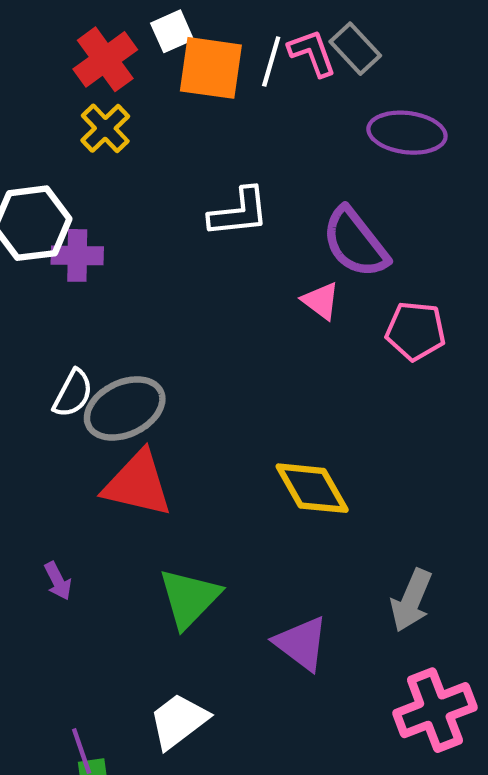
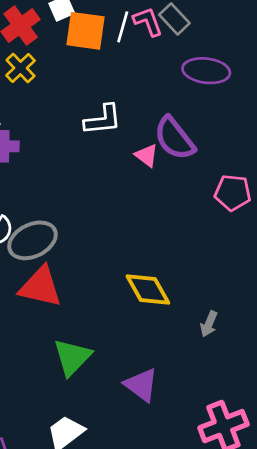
pink triangle: (321, 301) -> (147, 156), moved
pink pentagon: (416, 331) -> (233, 193), moved
gray arrow: (411, 600) -> (209, 324), moved, size x0.7

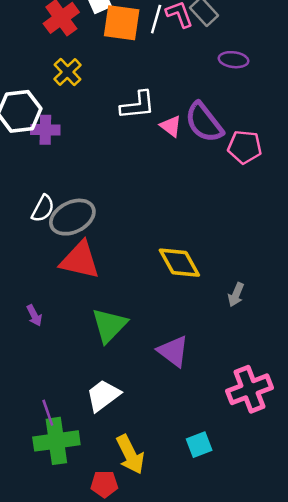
yellow cross: (21, 68) -> (67, 72), moved
purple ellipse: (206, 71) -> (234, 60), size x0.7
pink triangle: (147, 156) -> (171, 126), moved
pink pentagon: (233, 193) -> (245, 147), moved

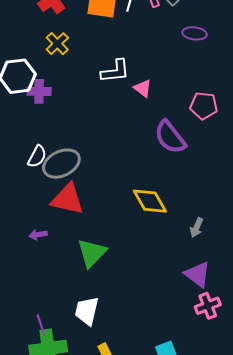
purple semicircle: (204, 122) -> (170, 137), moved
purple arrow: (34, 316) -> (38, 235), moved, turned 108
purple triangle: (173, 351) -> (198, 274), moved
pink cross: (250, 389) -> (208, 306), size x0.7
white trapezoid: (103, 395) -> (87, 311), turned -40

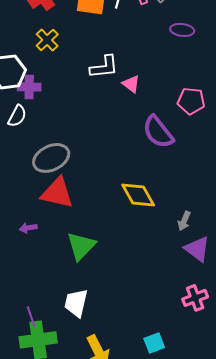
white semicircle: (37, 156) -> (17, 116), moved
purple triangle: (198, 274) -> (197, 249), moved

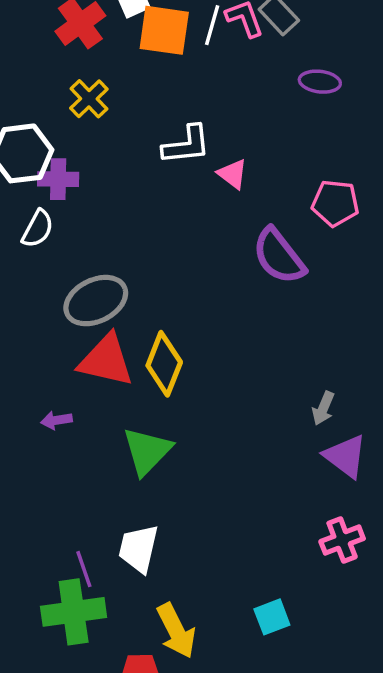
yellow diamond: (138, 195) -> (164, 364), moved, turned 51
purple line: (31, 317) -> (84, 569), moved

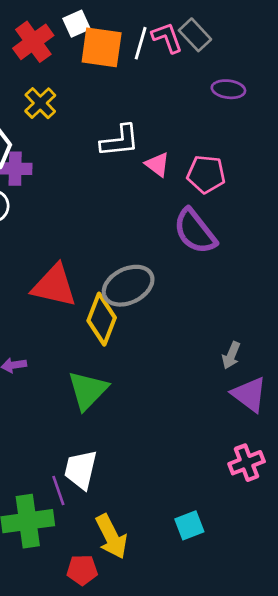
pink pentagon: (335, 203) -> (206, 174), moved
gray ellipse: (96, 301) -> (128, 286), moved
red triangle: (106, 360) -> (54, 286), moved
purple line: (84, 569) -> (58, 491), moved

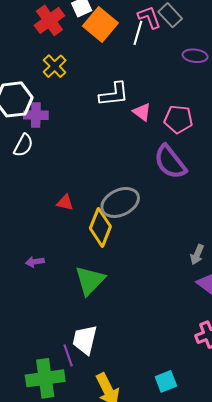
white line: (141, 43) -> (138, 33), moved
orange square: (102, 47) -> (100, 25), turned 32
red triangle: (54, 286) -> (65, 202), size x0.5

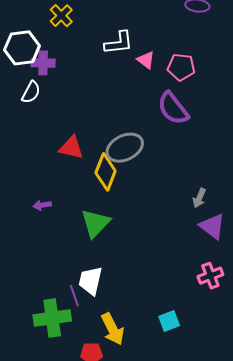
red triangle: (65, 202) -> (71, 148), size x1.5

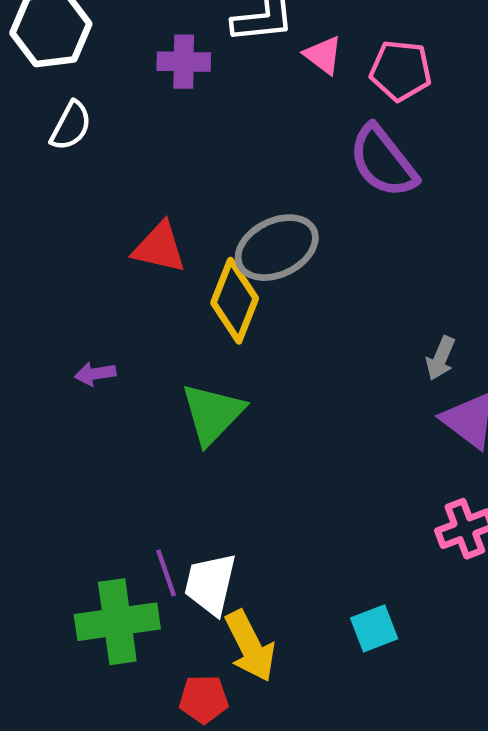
purple cross: (43, 63) -> (184, 62), moved
white trapezoid: (90, 281) -> (210, 584), moved

